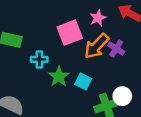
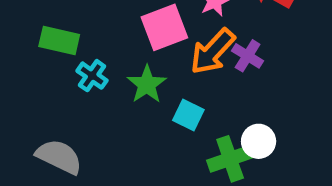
cyan cross: (39, 59) -> (92, 76), moved, turned 35
green star: (59, 77) -> (147, 84), moved

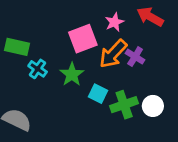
white circle: (259, 141) -> (153, 106), moved
green cross: (230, 159) -> (124, 105), moved

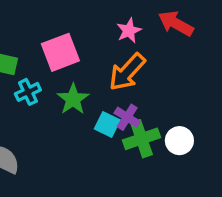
pink square: (83, 39) -> (60, 52), moved
purple cross: (135, 57) -> (127, 117), moved
cyan cross: (38, 69) -> (28, 92), turned 30

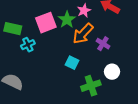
green star: (73, 99) -> (67, 20), moved
purple cross: (127, 117) -> (103, 44), moved
green cross: (142, 139) -> (91, 86), moved

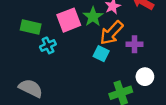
purple cross: (103, 44) -> (135, 44), turned -32
cyan square: (72, 63) -> (101, 54), moved

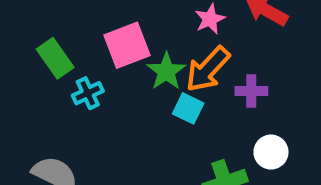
green star: (93, 17) -> (166, 71), moved
green rectangle: (31, 27) -> (55, 58), turned 42

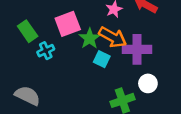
orange arrow: (208, 69) -> (113, 37), turned -104
purple cross: (251, 91) -> (137, 49), size x1.6

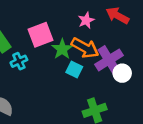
purple cross: (137, 49) -> (109, 60), turned -32
white circle: (148, 83) -> (122, 73), moved

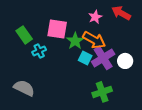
pink square: (41, 35) -> (57, 29), turned 30
purple cross: (109, 60) -> (103, 58), moved

